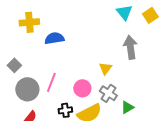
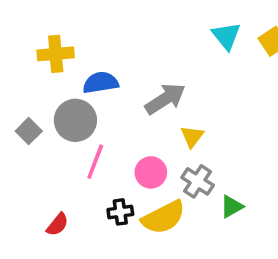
gray arrow: (130, 47) -> (165, 99), moved, turned 65
gray circle: (27, 89) -> (75, 120), moved

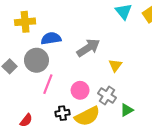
yellow triangle: (192, 136) -> (115, 65), moved

